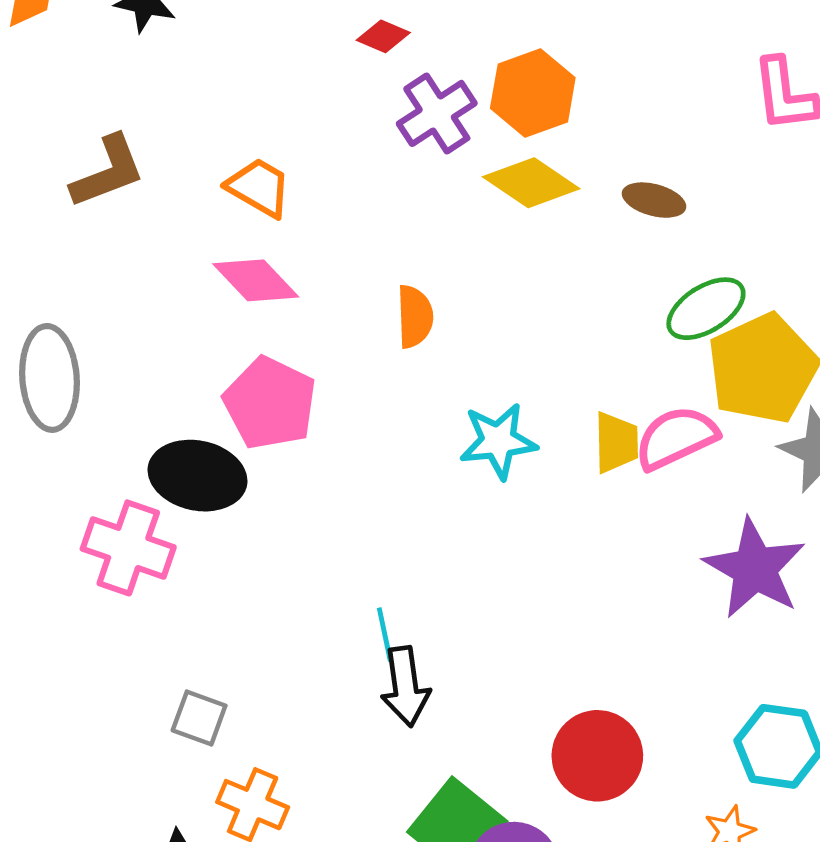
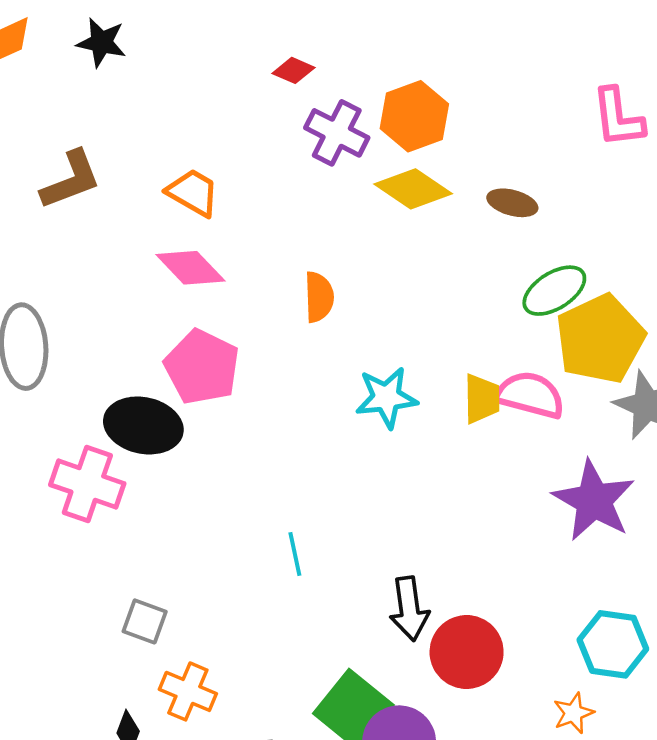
purple cross: (437, 113) -> (337, 133), turned -30
pink semicircle: (676, 438) -> (530, 395), turned 40
black arrow: (405, 687) -> (409, 609), moved

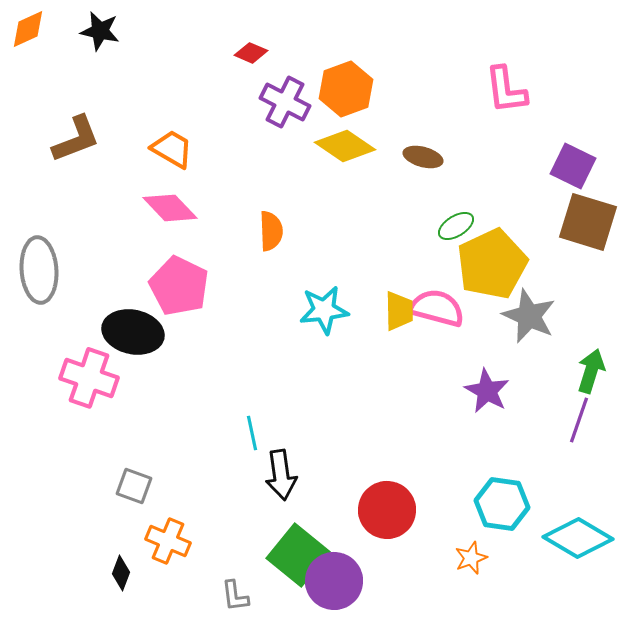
green ellipse: (554, 291) -> (456, 226), size x0.7
purple star: (594, 501) -> (487, 391), size x0.7
black arrow: (409, 609) -> (281, 475), moved

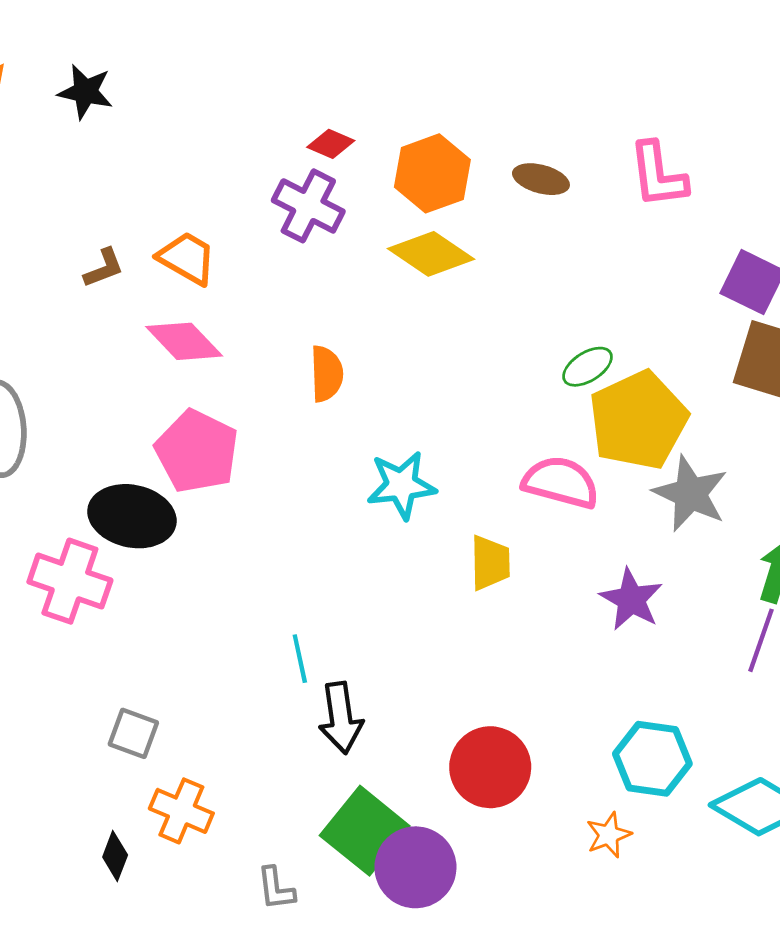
red diamond: (251, 53) -> (331, 144), moved
purple cross: (285, 102) -> (308, 206), moved
brown L-shape: (76, 139) -> (104, 268), moved, size x0.6
brown ellipse: (423, 157) -> (541, 179), moved
yellow trapezoid: (399, 311) -> (490, 563), moved

